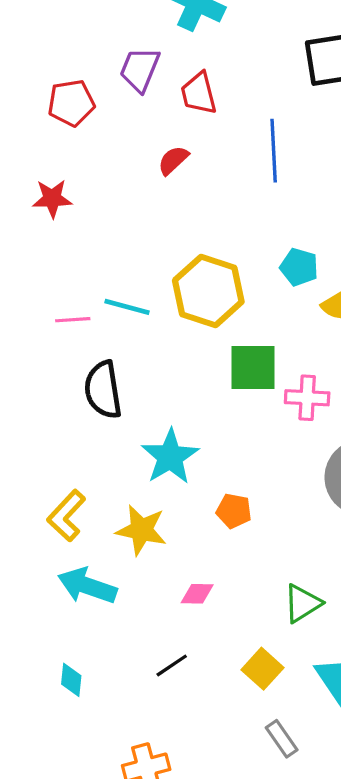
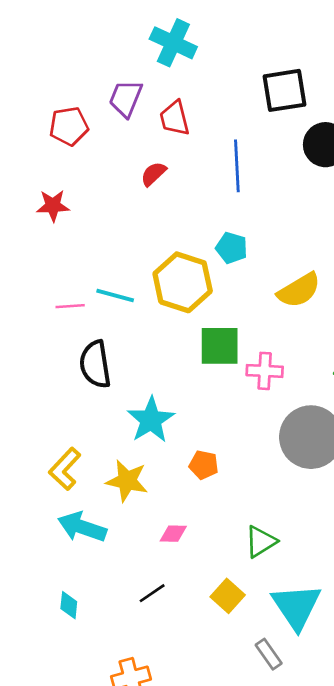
cyan pentagon: (299, 267) -> (232, 248), moved
gray rectangle: (282, 739) -> (269, 654), moved

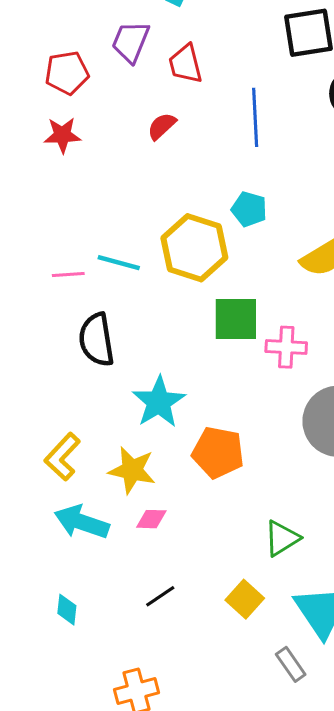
red star: (53, 206) -> (62, 135), moved
orange pentagon: (204, 465) -> (218, 452), size x1.6
pink diamond: (173, 534) -> (151, 519), moved

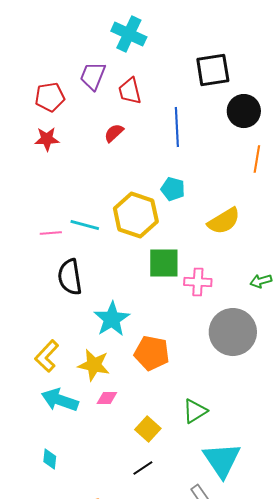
black line: (160, 596) -> (143, 468), moved
yellow square: (245, 599) -> (148, 429), moved

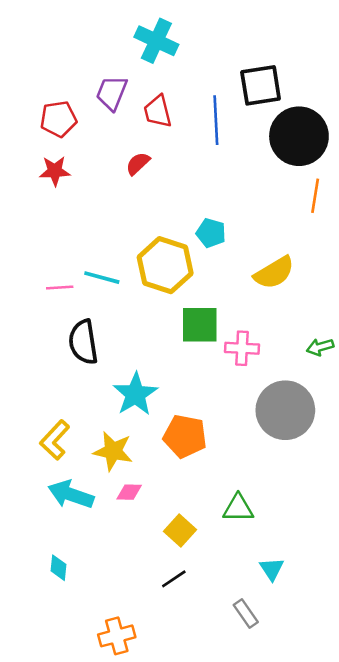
black circle: (244, 111) -> (299, 136), size x1.4
blue line: (177, 127) -> (216, 120), moved
green triangle: (195, 411) -> (238, 508), turned 32
cyan triangle: (222, 460) -> (272, 569), size x0.5

